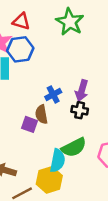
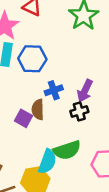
blue hexagon: (20, 49) -> (32, 59), moved
black cross: (80, 110) -> (79, 111), turned -35

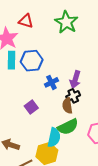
brown semicircle: (38, 109) -> (67, 106), moved
purple square: (23, 118) -> (31, 107), turned 32

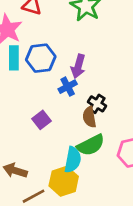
purple arrow: (75, 80) -> (78, 66), moved
black cross: (73, 96) -> (97, 104), turned -32

